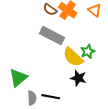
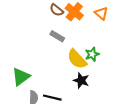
gray rectangle: (52, 36) -> (57, 36), size x0.6

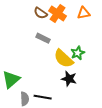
orange triangle: (101, 13) -> (84, 13), turned -48

